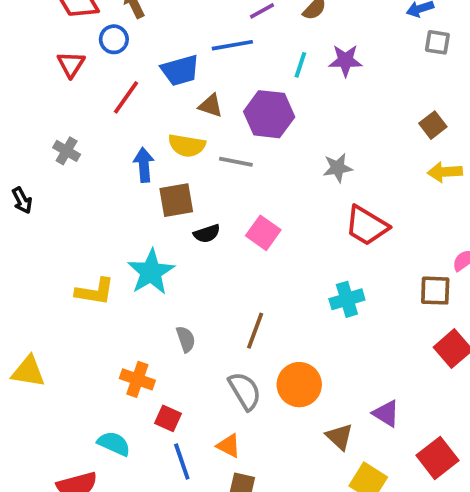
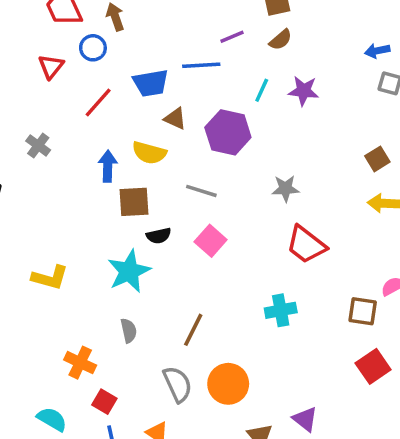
gray line: (236, 162) -> (201, 191), moved
cyan star: (151, 272) -> (129, 271), moved

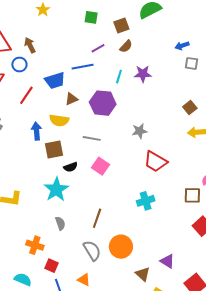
brown triangle: (175, 119) -> (72, 99), turned -40

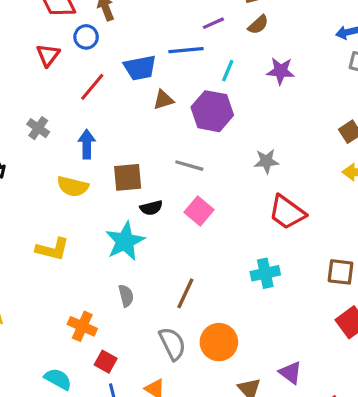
cyan line: (119, 77) -> (228, 71), moved
yellow semicircle: (59, 120) -> (73, 186), moved
blue arrow: (36, 131) -> (87, 144), moved

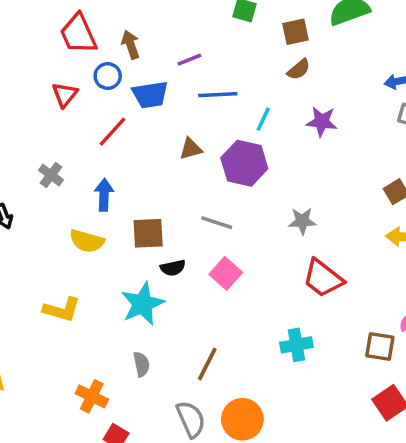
purple line: (213, 23) -> (189, 60), moved
blue trapezoid: (140, 68) -> (150, 95), moved

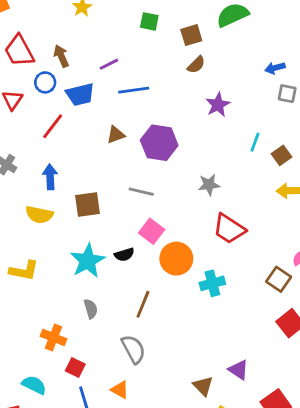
cyan line: (263, 119) -> (255, 142), moved
purple star: (322, 122) -> (218, 105), turned -30
black semicircle: (173, 268) -> (124, 255), moved
brown square: (380, 347) -> (279, 279), turned 30
orange circle: (242, 419) -> (176, 259), moved

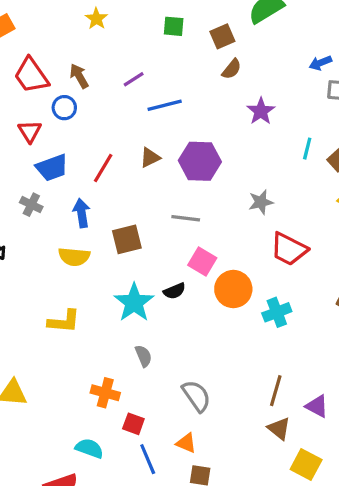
blue trapezoid: (80, 94) -> (52, 168), moved
red line: (53, 126) -> (103, 168), moved
brown line: (143, 304) -> (276, 391), moved

